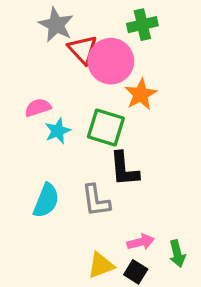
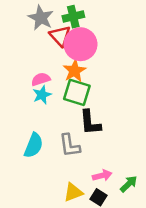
green cross: (142, 25) -> (73, 17), moved
orange star: (141, 94) -> (74, 71), moved
pink semicircle: (38, 108) -> (41, 79), moved
green arrow: (177, 254) -> (129, 184), turned -120

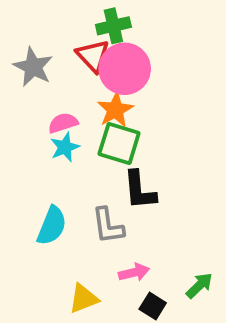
gray star: (41, 18) -> (33, 67), moved
pink arrow: (102, 175) -> (134, 272), moved
yellow triangle: (73, 192) -> (84, 299), moved

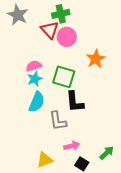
gray star: (33, 67) -> (18, 15), moved
pink circle: (125, 69) -> (67, 37), size x0.7
orange star: (115, 110) -> (96, 59), moved
cyan semicircle: (52, 226) -> (37, 102), moved

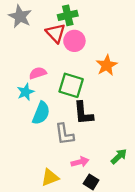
cyan star: (35, 79) -> (26, 92), moved
green arrow: (107, 153) -> (119, 156), moved

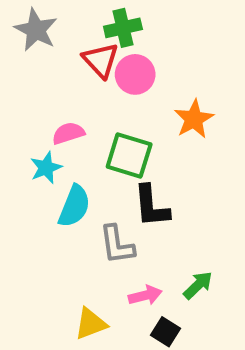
green arrow: (119, 156) -> (198, 285), moved

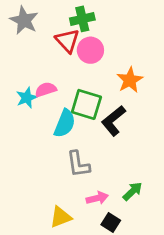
cyan star: (46, 168) -> (27, 98), moved
cyan semicircle: (74, 206) -> (65, 123), moved
black L-shape: (151, 206) -> (114, 121), moved, turned 56

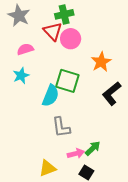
pink semicircle: (46, 90) -> (25, 49), moved
black L-shape: (114, 121) -> (112, 93), moved
green arrow: (132, 191) -> (93, 148), moved

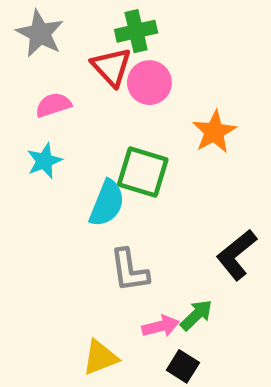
black L-shape: (112, 93) -> (237, 255), moved

